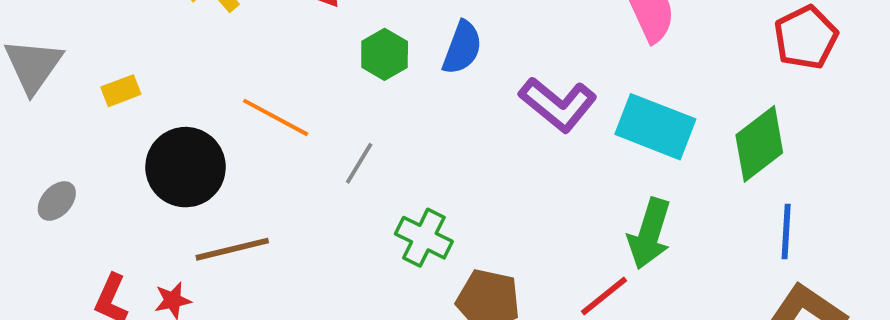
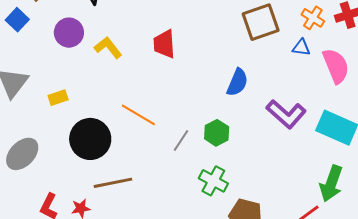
green hexagon: (385, 54) -> (217, 133), moved
gray ellipse: (57, 201) -> (22, 154), size x1.6

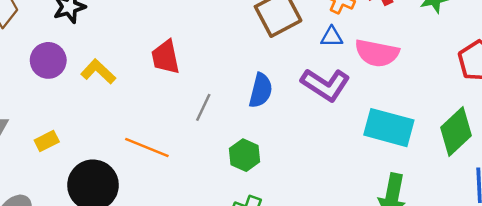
pink semicircle: (336, 66) -> (377, 53), turned 132
purple L-shape: (286, 114) -> (325, 85), moved
gray line: (181, 141) -> (203, 107), moved

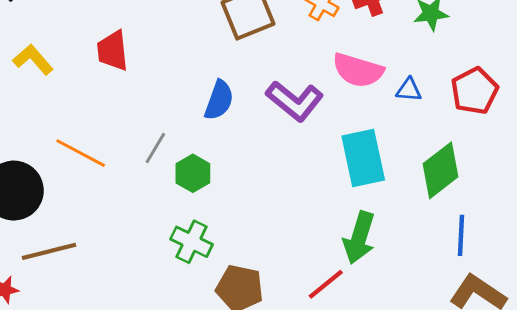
blue triangle: (332, 37) -> (409, 90), moved
gray line: (203, 107) -> (155, 148), moved
cyan rectangle: (389, 128) -> (363, 158), turned 57

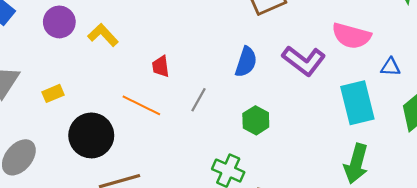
red trapezoid: (113, 51) -> (161, 66), moved, size x0.7
blue triangle: (409, 90) -> (391, 67), moved
green hexagon: (193, 173) -> (256, 120), moved

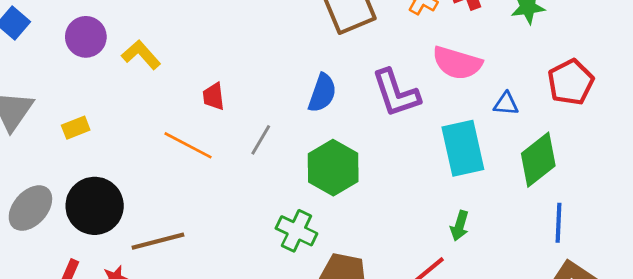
purple L-shape: (304, 61) -> (396, 93), turned 33
green hexagon: (256, 120) -> (333, 168), size x1.5
black circle: (91, 135) -> (95, 206), moved
green arrow: (356, 164) -> (460, 226), size x0.6

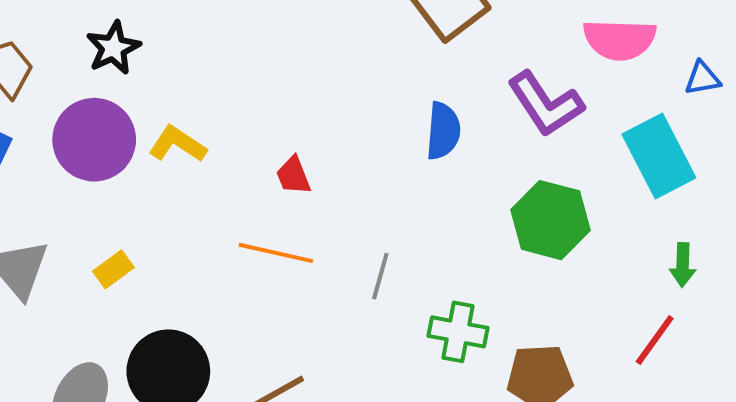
purple circle: (86, 37) -> (94, 140), size x1.4
gray line: (261, 140) -> (380, 276), moved
green hexagon: (333, 168) -> (550, 220), moved

